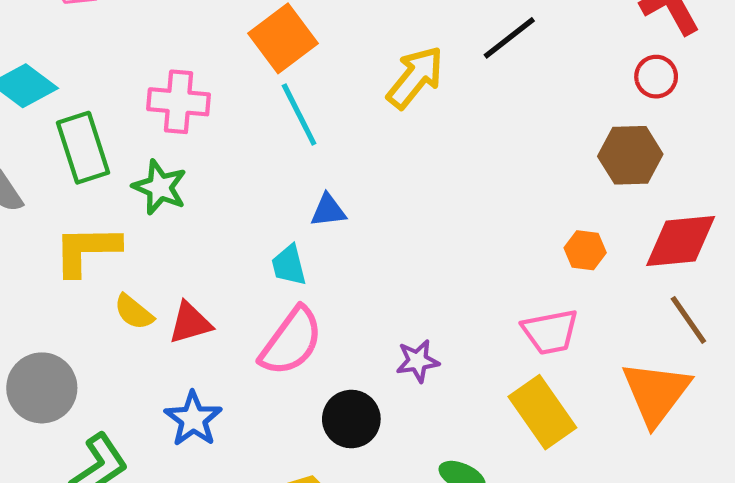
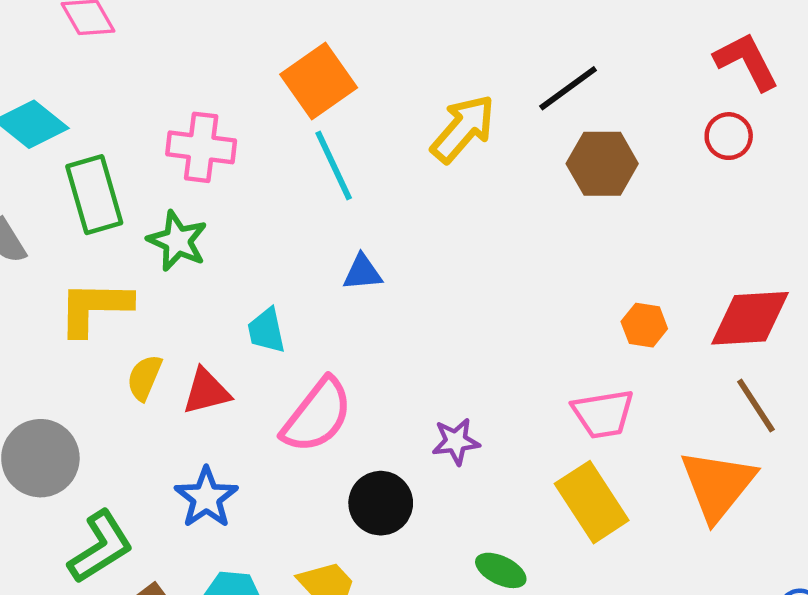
brown hexagon: (630, 155) -> (602, 164), moved
cyan trapezoid: (289, 265) -> (266, 331), moved
yellow semicircle: (134, 312) -> (144, 378), turned 72

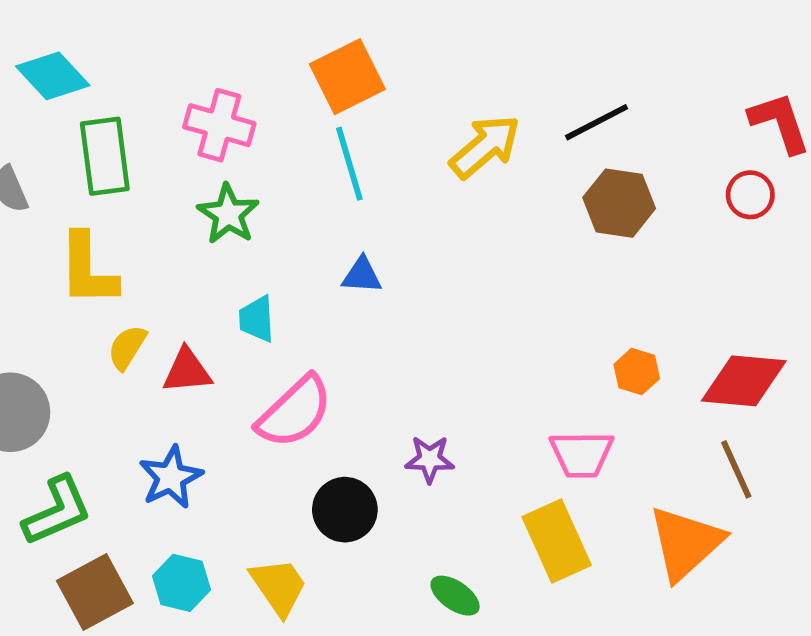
green star: (177, 241) -> (228, 214), moved
yellow L-shape: (95, 308) -> (88, 270), turned -100

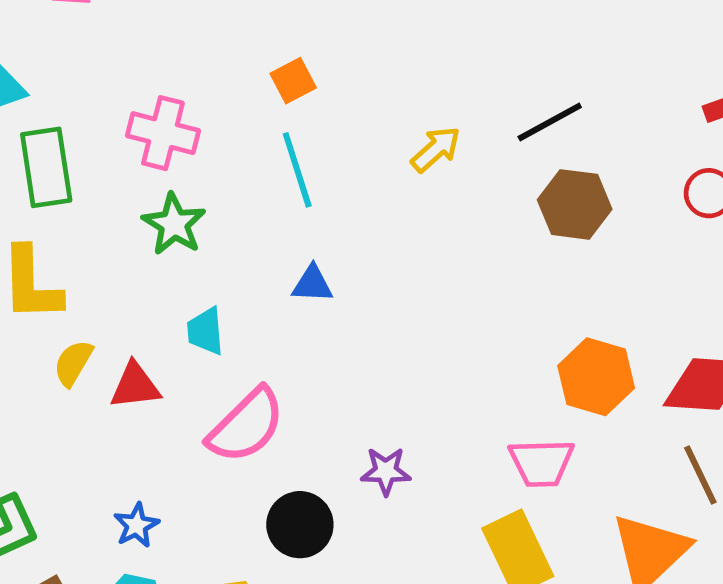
orange square: (347, 77) -> (293, 81), size x0.6
yellow arrow: (485, 146) -> (436, 149), size x0.7
orange hexagon: (637, 372) -> (596, 377), size x1.6
blue star: (171, 477) -> (136, 525), moved, size x0.7

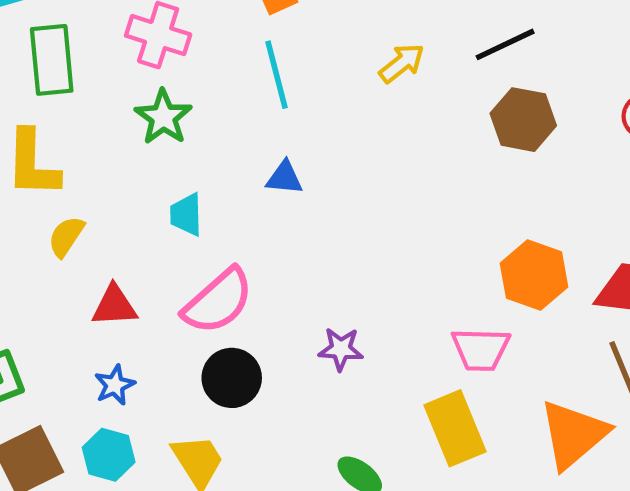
red triangle: (135, 386) -> (114, 306), moved
black circle: (300, 525) -> (232, 378), moved

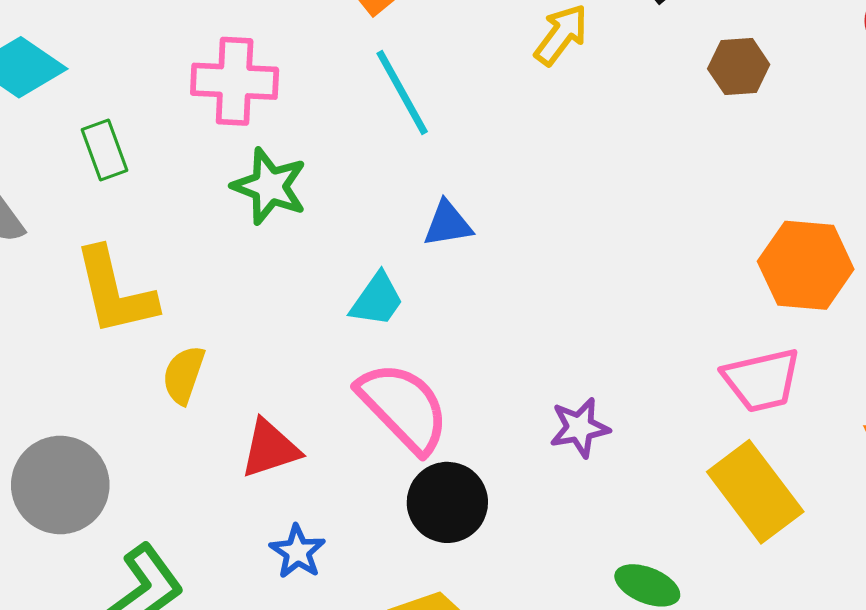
green rectangle: (52, 60) -> (105, 150), size x0.6
brown hexagon: (523, 120) -> (739, 67), size x0.7
cyan trapezoid: (186, 215) -> (377, 300), moved, turned -129
pink semicircle: (218, 301) -> (403, 407), turned -78

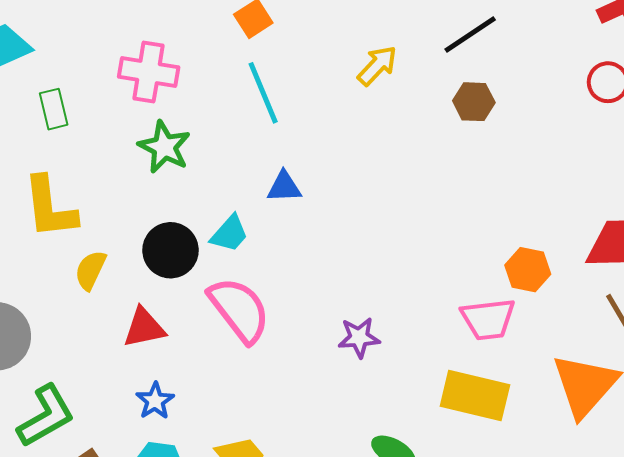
brown hexagon: (739, 67) -> (474, 102), moved
orange hexagon: (806, 265) -> (528, 270), moved, size x0.7
yellow rectangle: (755, 492) -> (475, 395), turned -46
black circle: (447, 502) -> (170, 250), moved

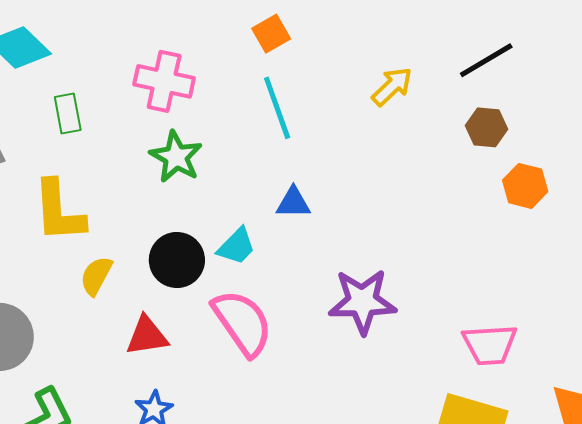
orange hexagon: (528, 270) -> (525, 186), moved
purple star: (359, 338) -> (362, 301), moved, size x1.6

